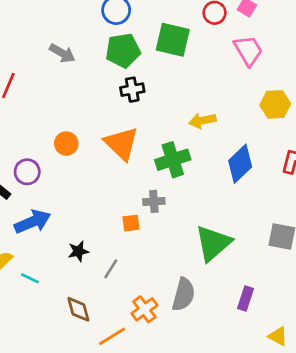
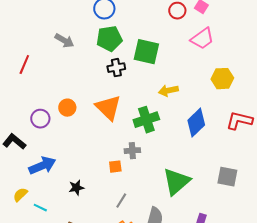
green square: (173, 40) -> (146, 52), moved
pink trapezoid: (248, 51) -> (202, 39), turned 85
purple circle: (27, 172) -> (40, 119), moved
gray line: (111, 269) -> (121, 201), moved

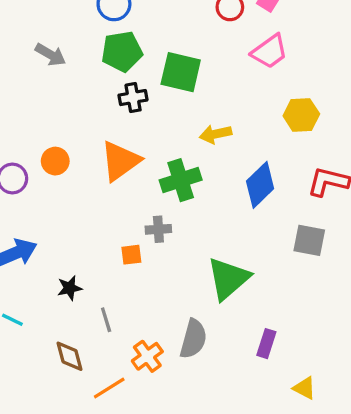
orange triangle: (108, 108) -> (120, 161), turned 40
gray square: (227, 177) -> (309, 240), moved
gray line: (121, 201) -> (106, 320), moved, turned -49

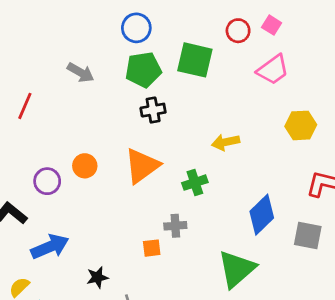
green square: (181, 72) -> (195, 60), moved
green cross: (181, 180) -> (195, 183), size x0.7
blue diamond: (260, 185) -> (262, 215), moved

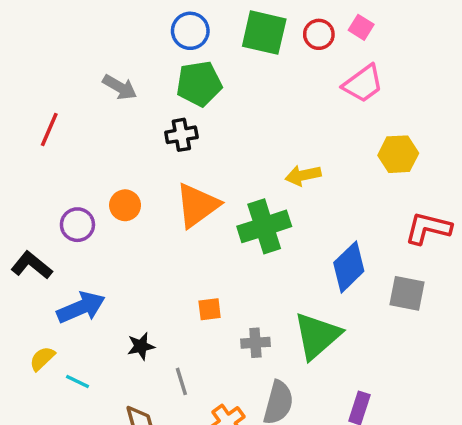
green square: (195, 60) -> (264, 33), moved
black cross: (153, 110) -> (181, 135), moved
green cross: (195, 183) -> (264, 226), size x1.6
gray cross: (175, 226) -> (255, 343), moved

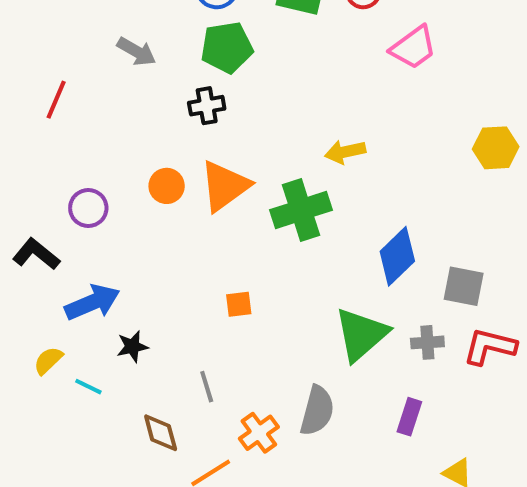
yellow hexagon: (398, 154) -> (496, 148), moved
orange circle: (125, 205) -> (167, 186), moved
red L-shape: (428, 228) -> (490, 346), moved
gray cross: (255, 343) -> (427, 342), moved
black star: (141, 346) -> (132, 346), moved

